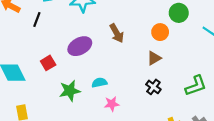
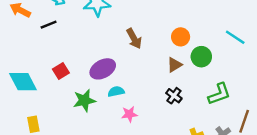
green circle: (179, 13) -> (201, 57), moved
black line: (37, 20) -> (49, 25), turned 48
purple ellipse: (80, 46) -> (103, 69), moved

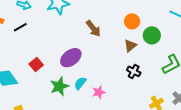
cyan semicircle: (116, 92) -> (80, 83), moved, turned -32

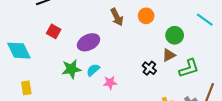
orange circle: (132, 21) -> (146, 16), moved
brown triangle: (130, 46) -> (169, 55), moved
red square: (36, 64) -> (54, 31), moved, turned -32

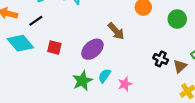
brown arrow: (117, 17) -> (116, 31), moved
cyan diamond: (19, 51) -> (20, 43), moved
brown triangle: (169, 55) -> (180, 66), moved

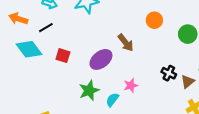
cyan semicircle: (104, 76) -> (112, 100), moved
pink star: (125, 84) -> (131, 85), moved

